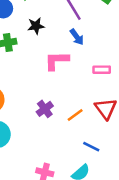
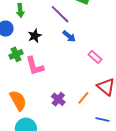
pink L-shape: (57, 61) -> (35, 66), moved, turned -90
pink rectangle: (102, 70) -> (95, 57), turned 56

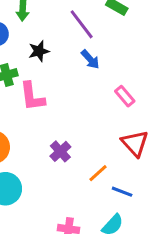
orange line: (83, 98) -> (98, 173), moved

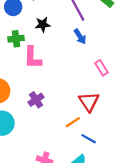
red triangle: (135, 143) -> (89, 102), moved
purple cross: (60, 151) -> (36, 100), moved

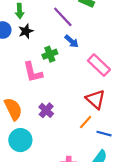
black star: (43, 25) -> (26, 31), moved
green cross: (16, 39) -> (50, 54), moved
pink rectangle: (101, 68) -> (99, 65), size x1.5

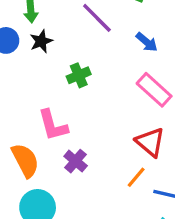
blue arrow: (72, 41) -> (147, 42), moved
pink L-shape: (33, 72) -> (53, 125), moved

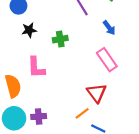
black star: (41, 41) -> (29, 30), moved
purple cross: (76, 161) -> (39, 117), moved, turned 32

